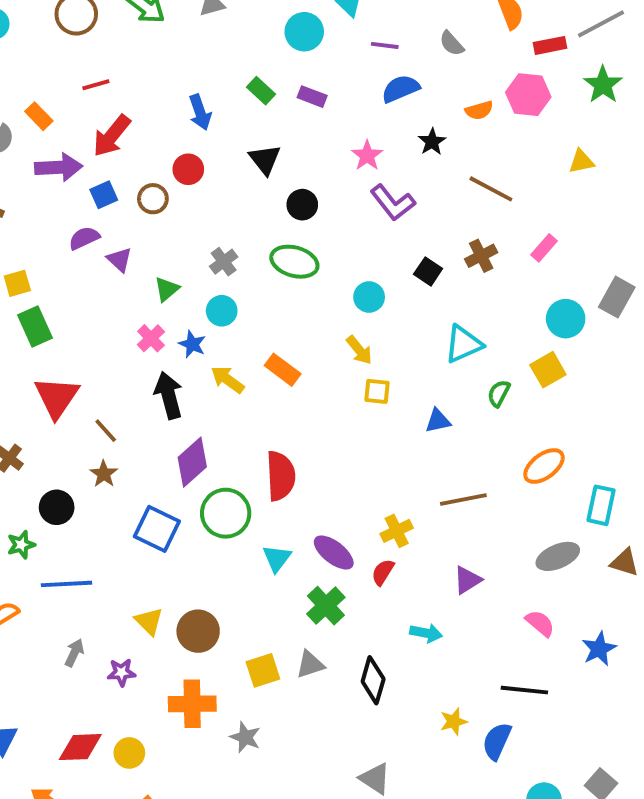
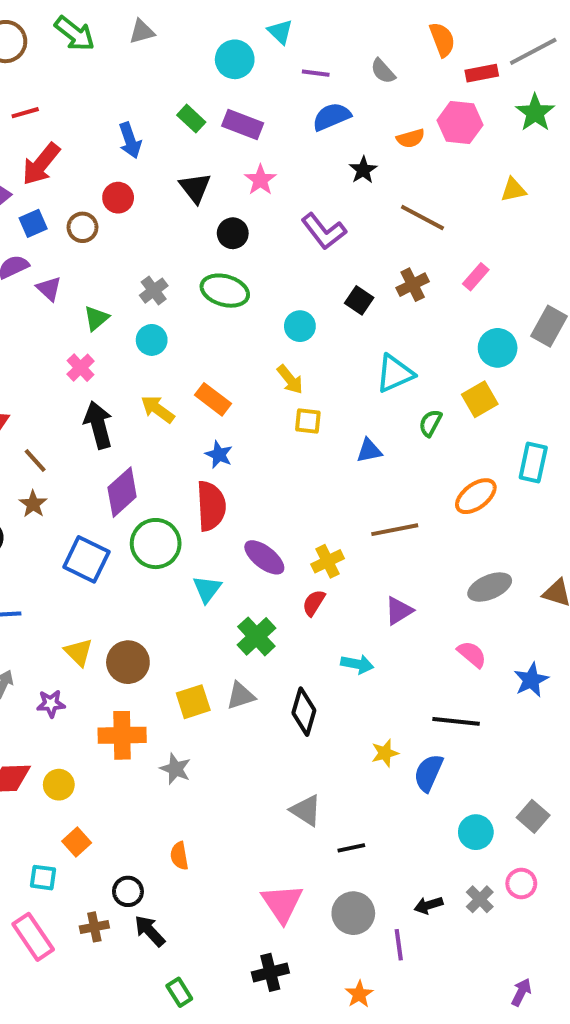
purple rectangle: (312, 97) -> (243, 125), size x1.4
pink star: (367, 156) -> (260, 180), moved
blue star: (192, 344) -> (219, 455), moved
cyan rectangle: (601, 505) -> (533, 463), moved
purple ellipse: (334, 552) -> (264, 557), moved

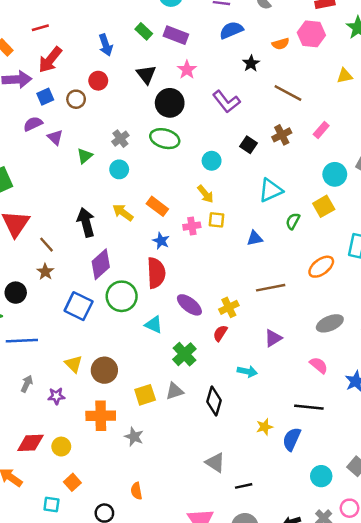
black circle: (233, 233) -> (170, 103), size x1.5
pink cross: (81, 368) -> (192, 226), moved, turned 35
cyan triangle: (207, 589) -> (154, 325), turned -42

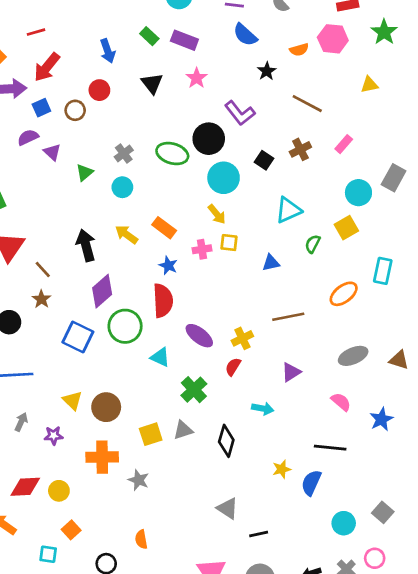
blue semicircle: (231, 30) -> (245, 35), turned -115
black circle: (170, 103) -> (209, 139), moved
cyan circle: (212, 161) -> (224, 178), size x1.5

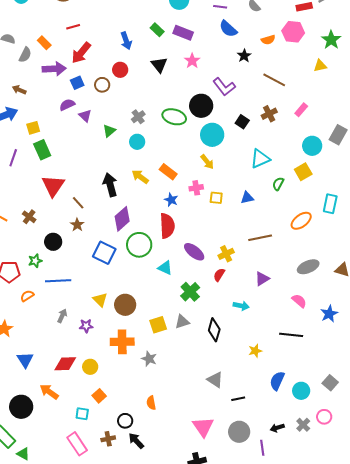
green star: (384, 32) -> (331, 40), moved
yellow square: (229, 243) -> (216, 198), moved
blue semicircle: (311, 483) -> (277, 381), moved

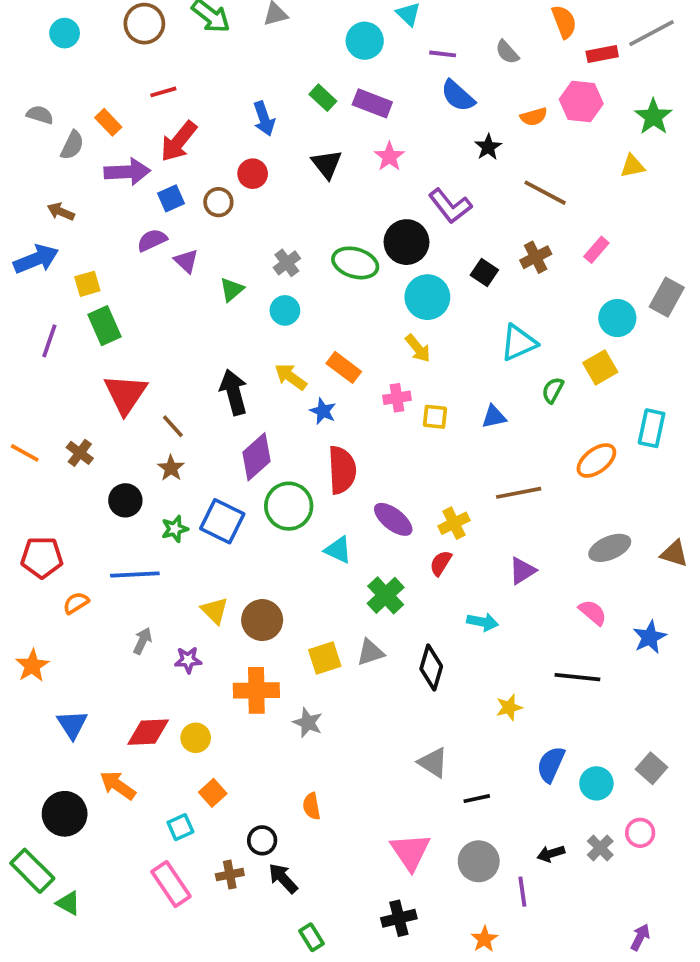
blue star: (171, 200) -> (323, 411), moved
green star: (35, 261) -> (175, 529), moved
cyan square: (82, 414) -> (180, 827), turned -32

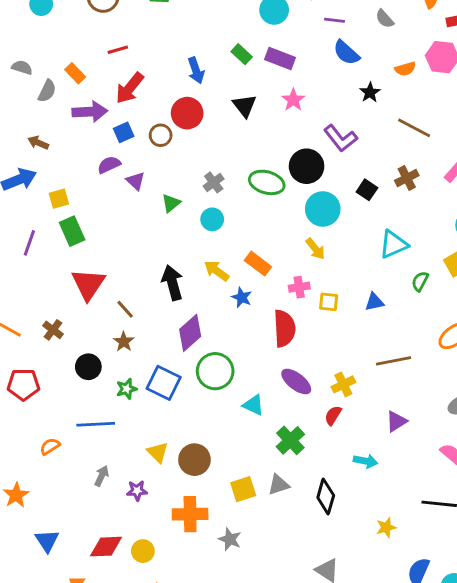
red circle: (253, 174) -> (187, 113), size x1.4
red semicircle: (342, 470) -> (284, 328), moved
red pentagon: (42, 557) -> (23, 384), moved

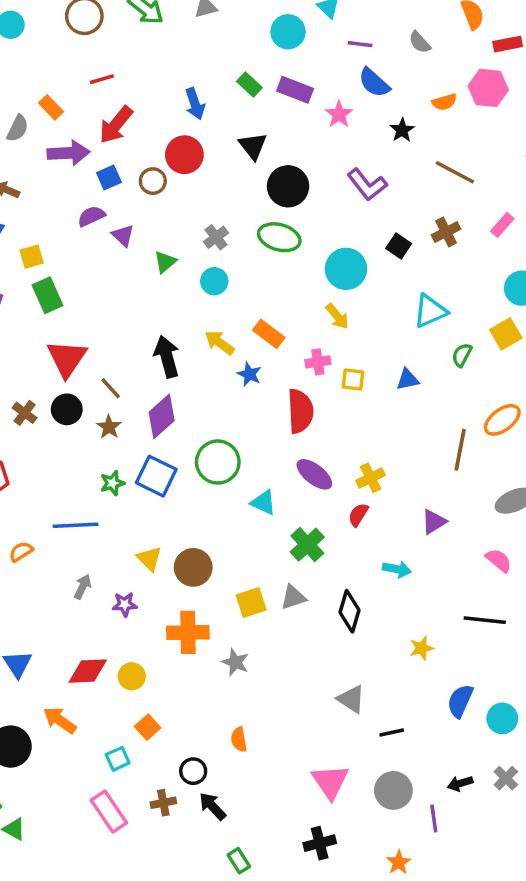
pink star: (293, 100) -> (339, 114), moved
black circle: (307, 166) -> (288, 186), moved
purple diamond: (190, 333) -> (162, 416), moved
brown line: (394, 361) -> (460, 450), moved, turned -68
black circle: (88, 367) -> (67, 409), moved

